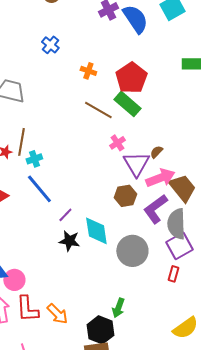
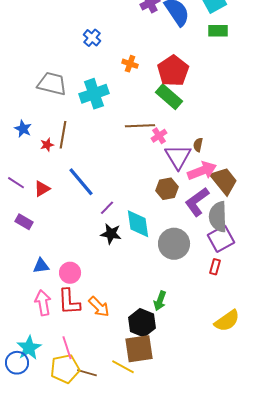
green rectangle: (191, 64) -> (218, 31), moved
brown line: (98, 110) -> (140, 126), moved, turned -32
brown semicircle: (156, 152) -> (198, 145), turned -32
cyan cross: (34, 159) -> (94, 94), moved, size x1.8
pink circle: (14, 280) -> (70, 273), moved

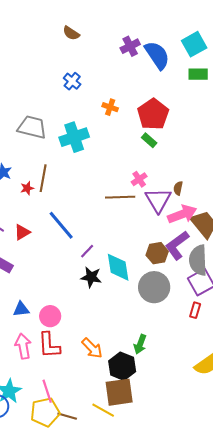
green rectangle: (169, 97) -> (149, 140), size x0.6
brown line: (140, 126) -> (120, 197), moved
brown hexagon: (167, 189) -> (157, 253), moved
orange arrow: (99, 307) -> (92, 348), moved

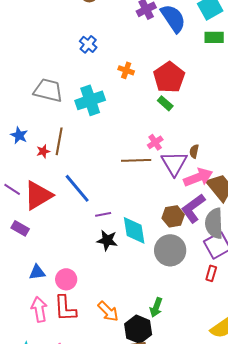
red triangle: (22, 232) -> (38, 195), size x1.8
purple line: (87, 251) -> (103, 214), turned 35

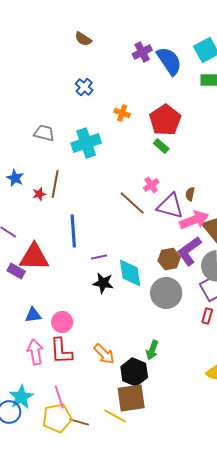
gray trapezoid: (48, 90) -> (44, 133), size x0.7
brown line: (136, 160) -> (132, 203), turned 44
purple triangle: (174, 163) -> (170, 206), turned -44
blue line: (77, 188) -> (73, 231), turned 36
red triangle: (38, 195) -> (34, 257), moved, turned 32

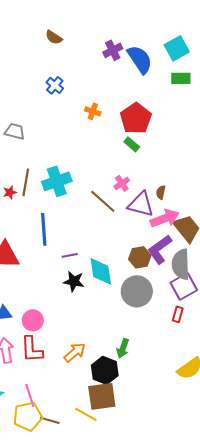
cyan cross: (86, 143) -> (57, 181), moved
orange arrow: (104, 354) -> (75, 352), turned -85

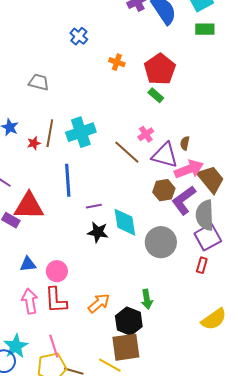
brown hexagon: (140, 257) -> (164, 190), moved
green arrow: (123, 348) -> (147, 299), turned -30

